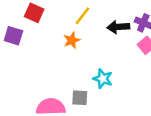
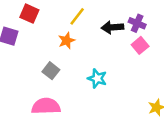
gray square: (80, 98) -> (51, 71), moved, turned 35

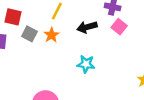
black arrow: (112, 27) -> (87, 27), moved
gray square: (51, 71) -> (29, 34), moved

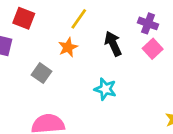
black arrow: (87, 27) -> (113, 44), turned 72
gray square: (29, 34) -> (42, 73), moved

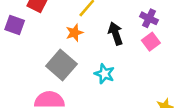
gray square: (42, 73) -> (61, 65), moved, size x1.6

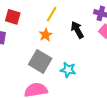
cyan star: (104, 74) -> (68, 70), moved

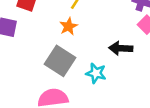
black arrow: (77, 30) -> (121, 48), moved, turned -60

